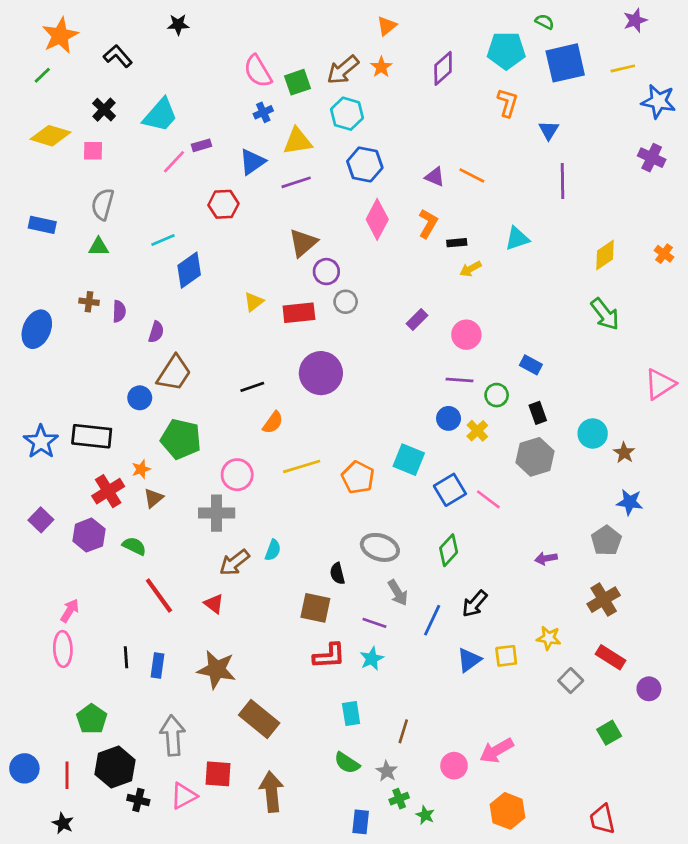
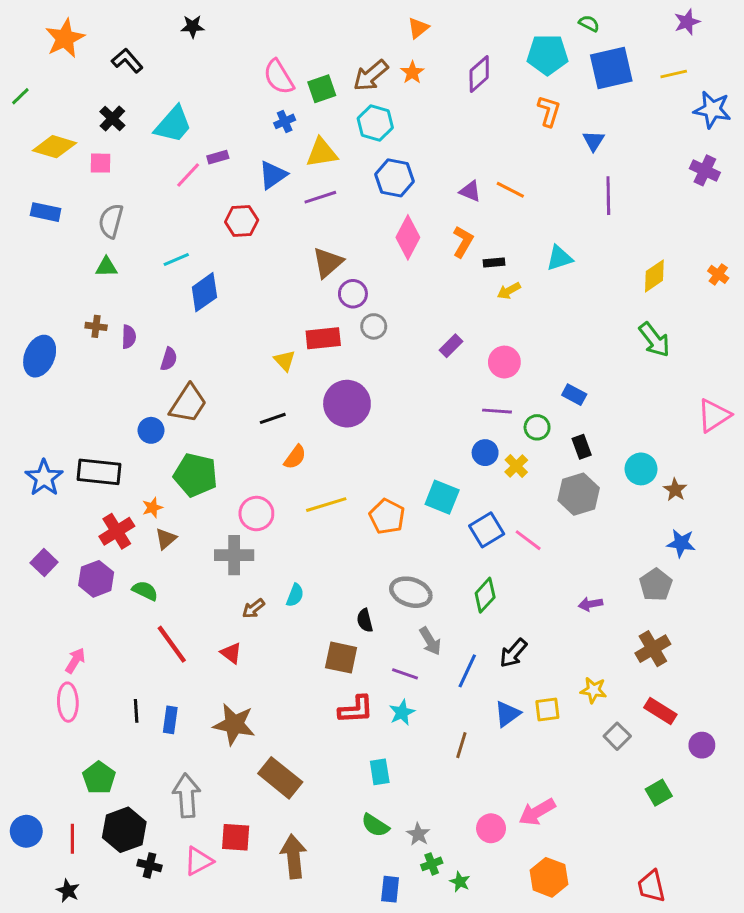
green line: (42, 75) -> (20, 96), moved
blue rectangle: (42, 225) -> (46, 212), moved
yellow triangle: (254, 302) -> (285, 361), moved, turned -35
brown arrow: (234, 563) -> (253, 609), size x0.7
brown line: (403, 731) -> (461, 745), moved

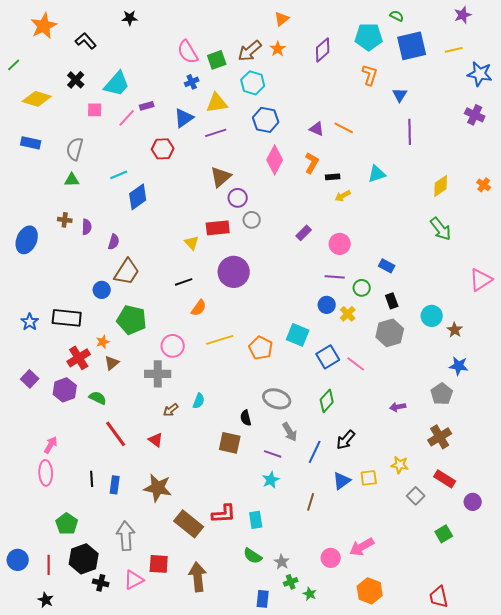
pink square: (101, 163) -> (95, 110), moved
blue star: (44, 478) -> (30, 322), size x0.7
red L-shape: (356, 709) -> (224, 514), moved

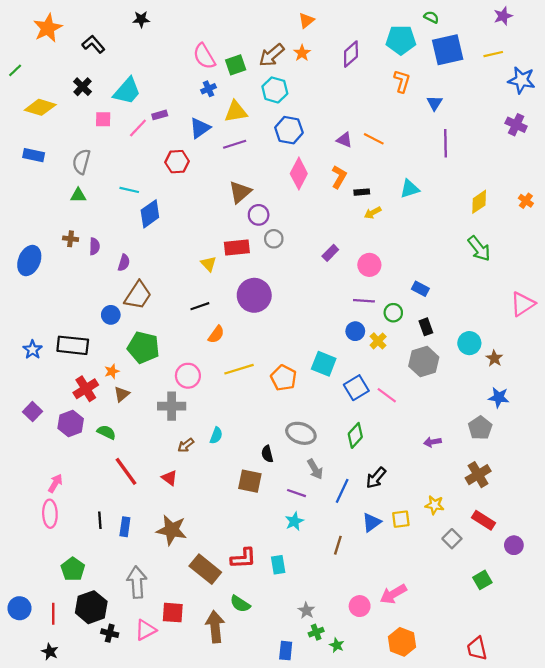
cyan line: (119, 175) -> (129, 190), turned 36
green semicircle: (253, 556) -> (240, 604), moved

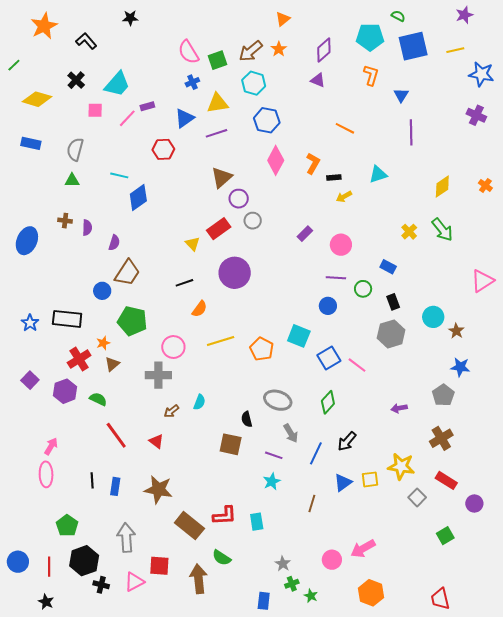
purple triangle: (344, 140) -> (318, 80), moved
red rectangle: (237, 247) -> (219, 229), turned -30
yellow cross: (378, 341) -> (409, 232), moved
yellow star: (435, 505) -> (401, 466), size x1.5

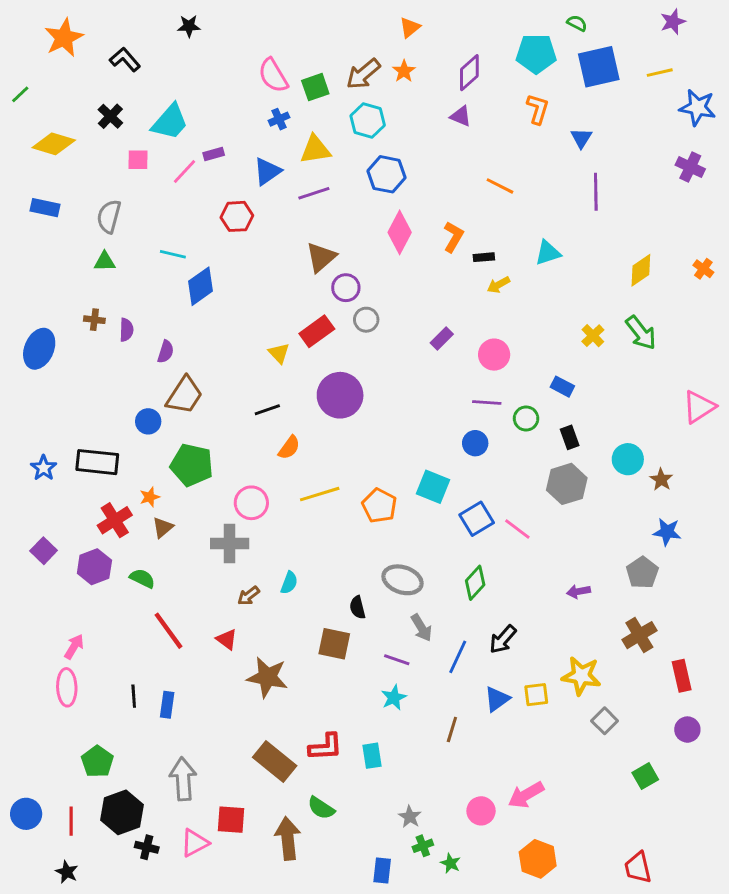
red rectangle: (446, 480) -> (682, 676), moved, turned 45
brown star: (158, 489) -> (267, 677), moved

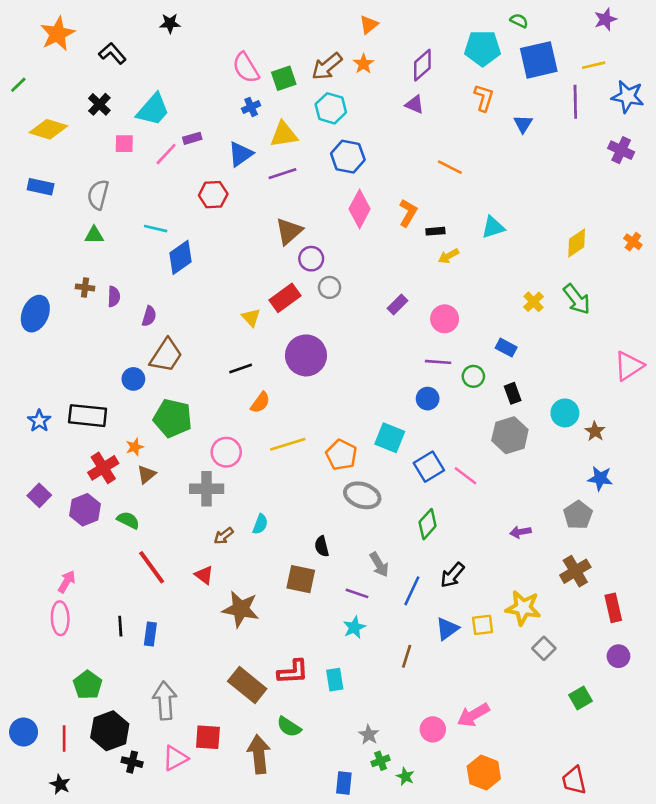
purple line: (596, 192) -> (575, 102), moved
gray ellipse: (403, 580) -> (362, 495), moved

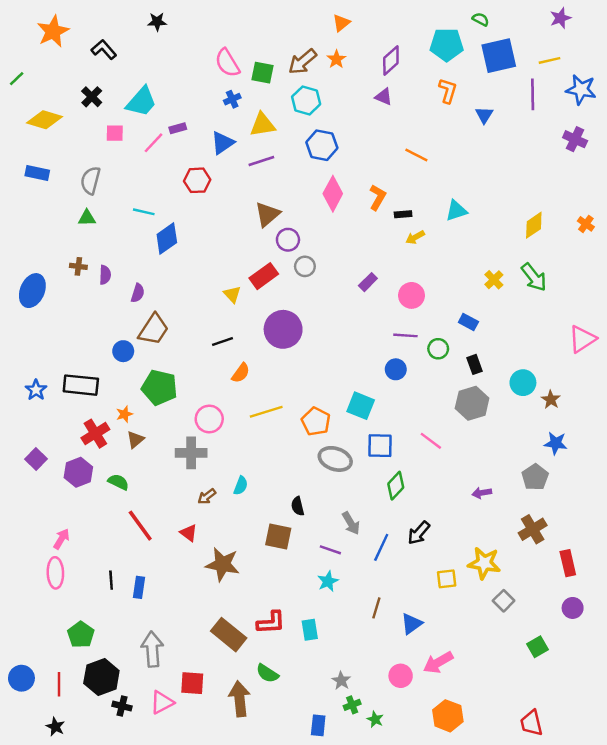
green square: (284, 78) -> (263, 73), turned 30
blue square: (429, 467) -> (380, 446), moved, turned 32
blue triangle: (447, 629) -> (411, 624), moved

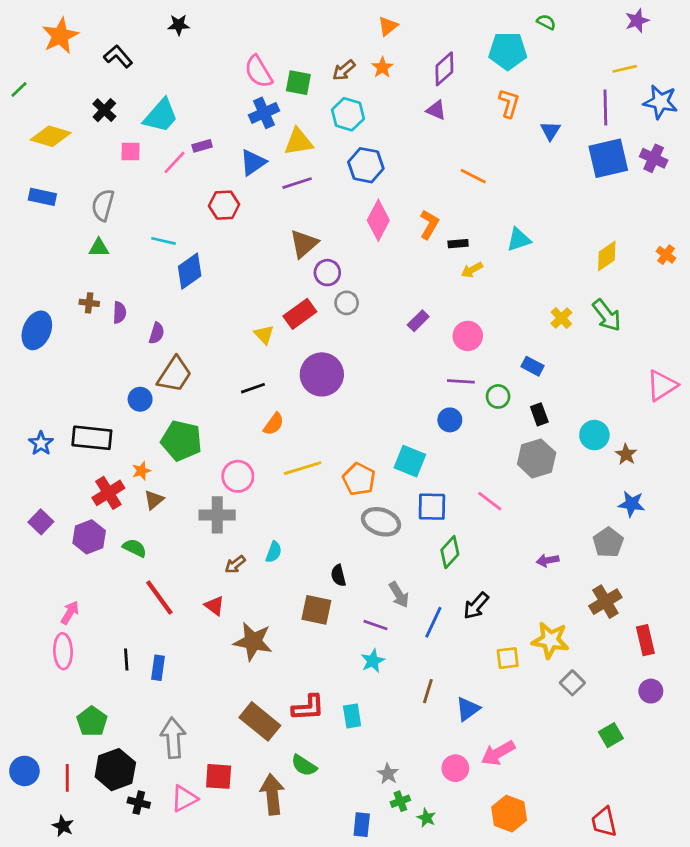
blue square: (499, 56) -> (608, 158), moved
brown arrow: (302, 62) -> (344, 70), size x0.7
blue cross: (232, 99) -> (264, 113), size x1.5

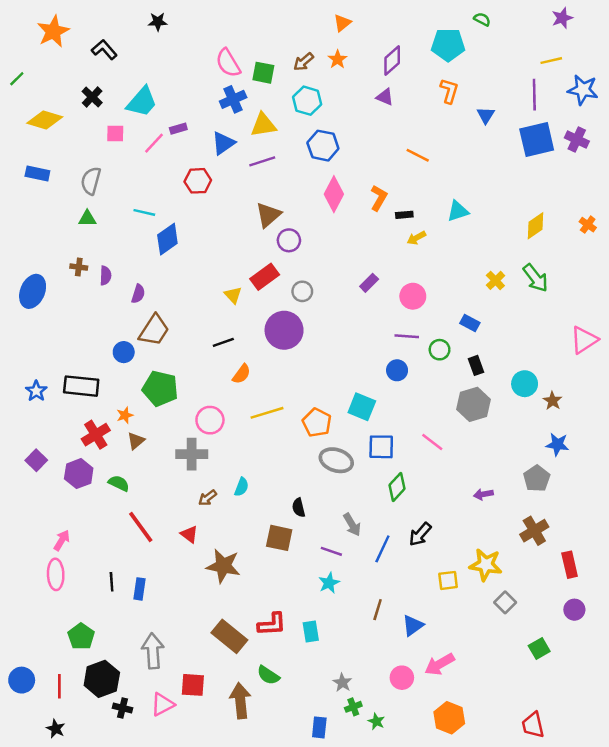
gray circle: (347, 303) -> (302, 291), moved

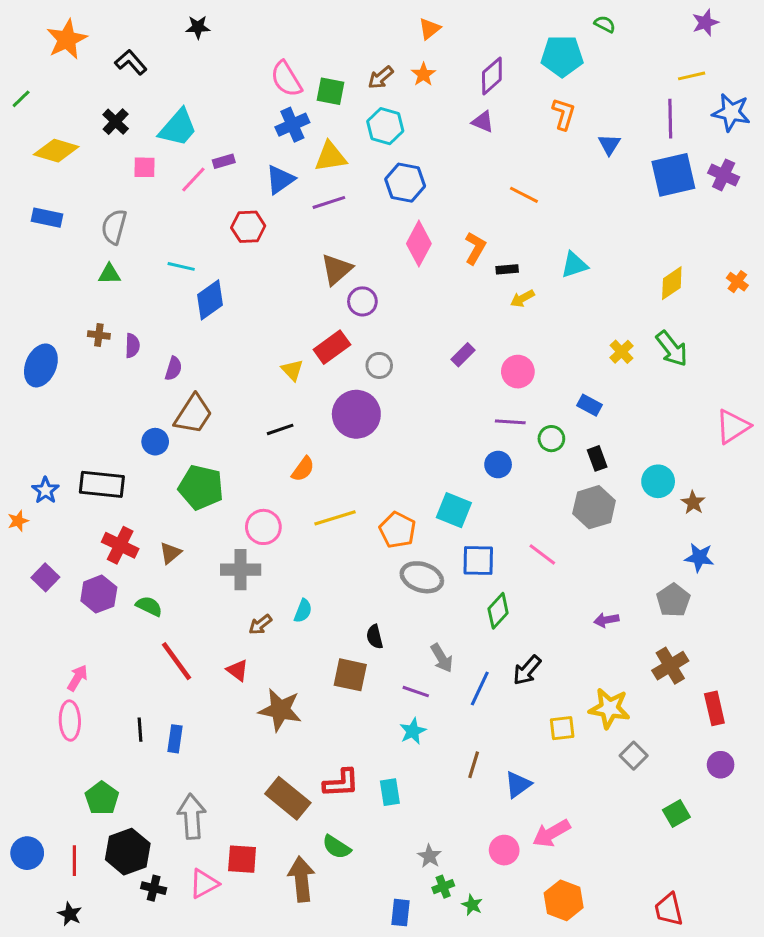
orange star: (125, 415) -> (18, 521), moved
red cross: (96, 435) -> (120, 545), turned -32

